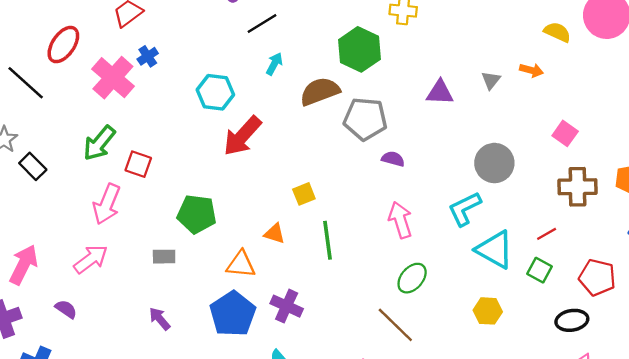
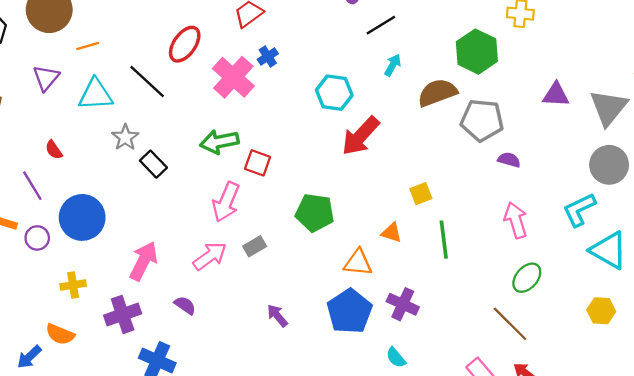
gray triangle: (491, 80) -> (609, 107), moved, size x2.0
green arrow: (99, 143) -> (219, 142), turned 39
gray rectangle: (164, 257) -> (255, 246), moved, turned -30

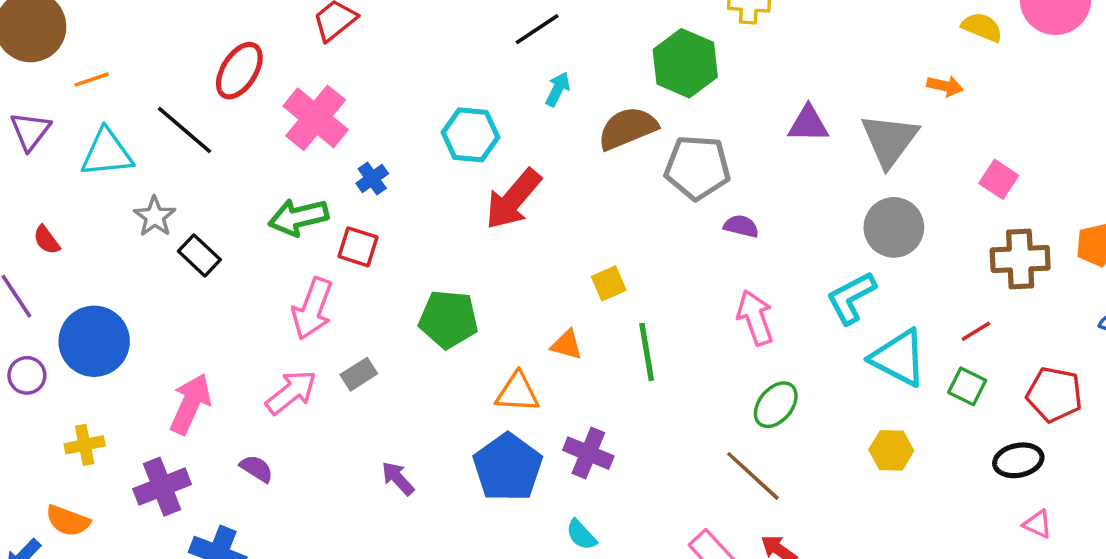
blue cross: (268, 57) -> (372, 179), moved

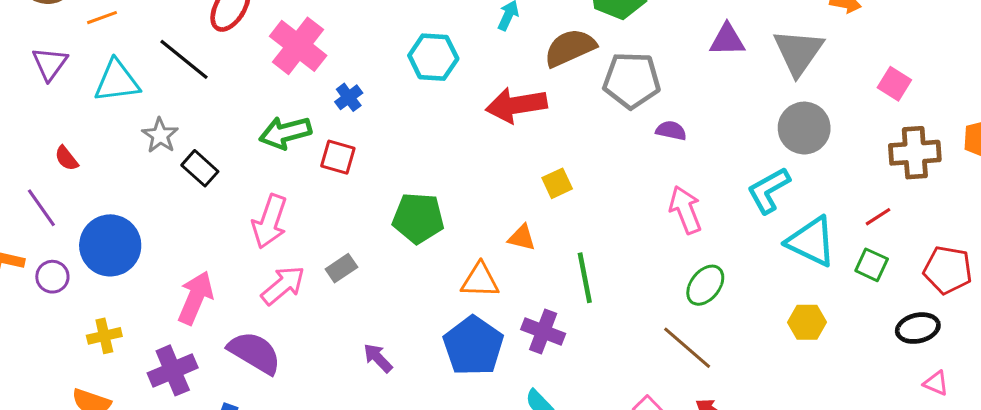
red arrow: (513, 199) -> (516, 105), moved, turned 42
pink arrow: (312, 309) -> (270, 221), moved
green line: (647, 352) -> (585, 278), moved
purple semicircle: (257, 469) -> (255, 353), size x1.8

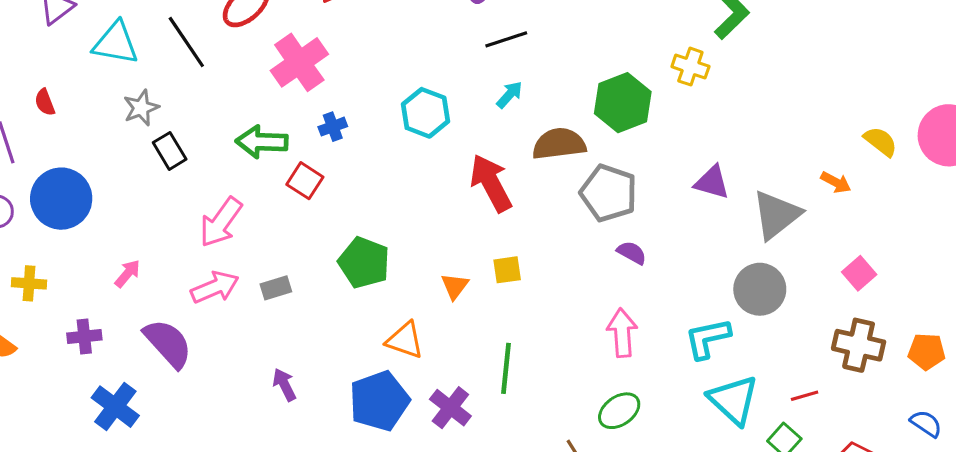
red arrow: (516, 105) -> (491, 183), turned 54
orange triangle: (522, 238) -> (455, 286), moved, turned 36
pink arrow: (196, 298) -> (128, 274), size x0.6
purple cross: (173, 370) -> (84, 336), size x0.7

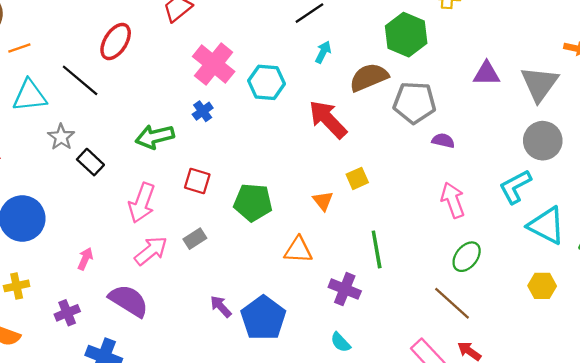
pink cross: (299, 62) -> (214, 64), moved
red square: (305, 181) -> (197, 181), moved
blue pentagon: (379, 401) -> (263, 318), moved

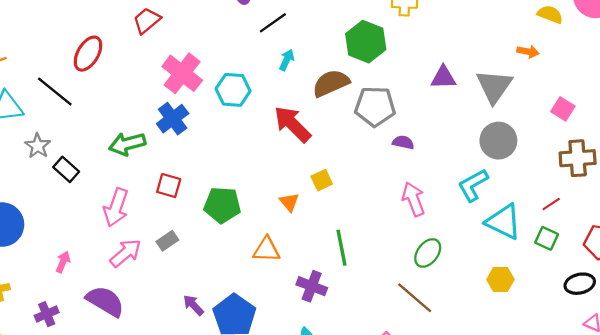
blue cross: (203, 111) -> (173, 119), size x1.6

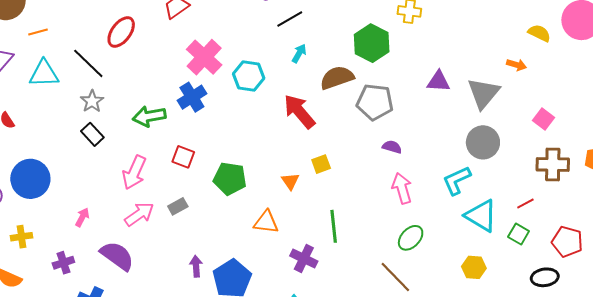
purple semicircle: (403, 142) -> (392, 147), moved
gray star: (38, 146) -> (92, 101), moved
purple arrow: (193, 305) -> (196, 266), turned 35

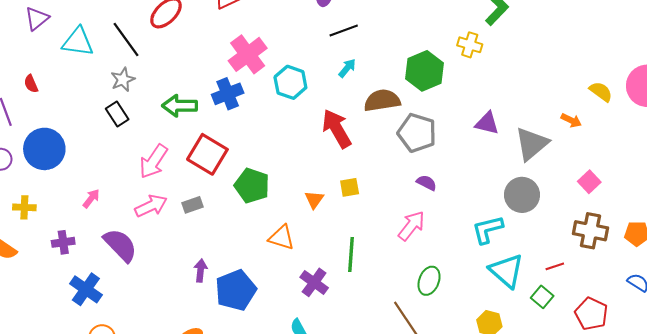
red square: (183, 157) -> (207, 154), size x1.6
pink arrow: (402, 188) -> (411, 226), moved, turned 44
green ellipse: (411, 238) -> (429, 281), turned -32

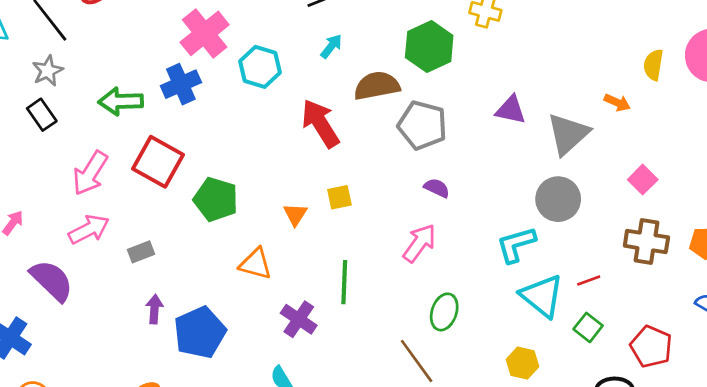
yellow semicircle: (601, 92) -> (653, 65), turned -115
gray rectangle: (193, 205) -> (141, 252), moved
red line: (555, 266) -> (589, 280), moved

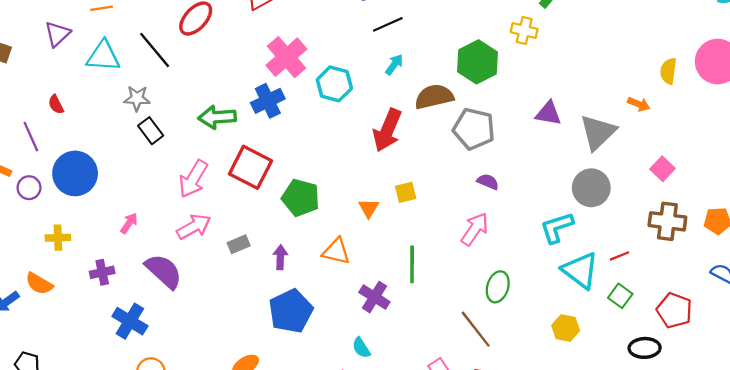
gray star: (48, 71) -> (137, 98), moved, turned 30
red arrow: (320, 123) -> (387, 130), turned -123
purple arrow: (154, 309) -> (280, 257), moved

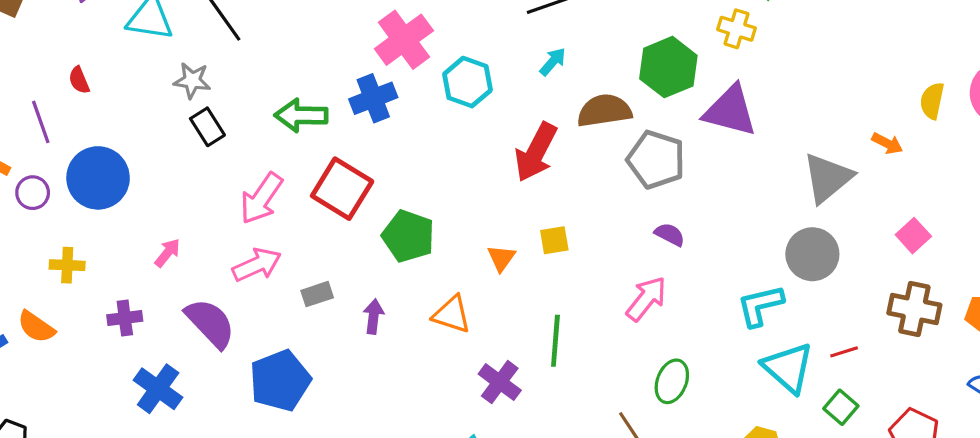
purple triangle: (548, 113) -> (730, 111), moved, size x1.5
blue pentagon: (291, 311) -> (280, 381), moved

